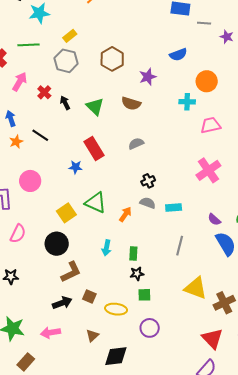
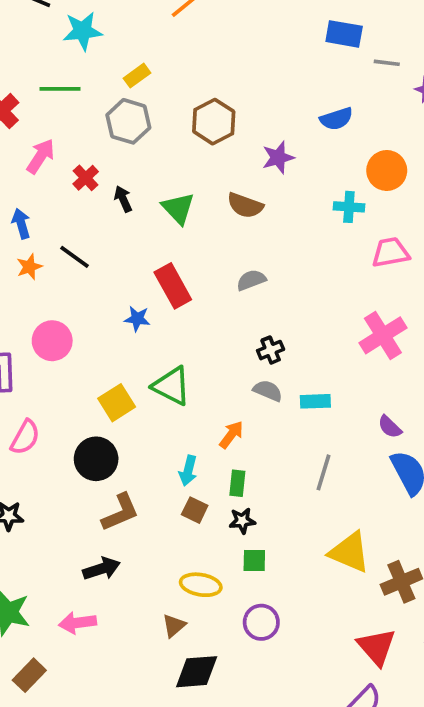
orange arrow: (125, 214) -> (231, 435), moved
brown square: (89, 296) -> (195, 510), moved
brown triangle: (92, 336) -> (174, 626), moved

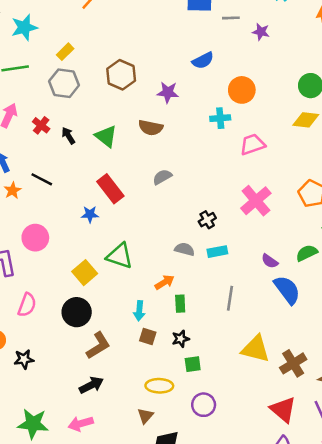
purple star: (278, 158) -> (168, 92), turned 30
black cross: (271, 350) -> (207, 220), moved
orange arrow: (231, 435) -> (165, 282), turned 30
green rectangle: (237, 483) -> (180, 304), moved

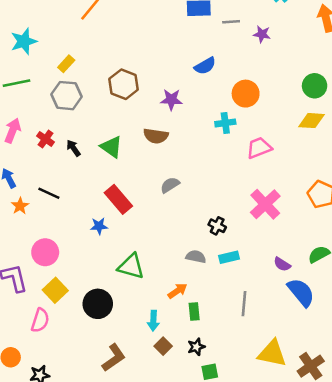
black cross: (207, 220) -> (217, 226), turned -30
yellow square: (85, 273) -> (55, 290), moved
black circle: (77, 312) -> (98, 304), moved
brown square: (148, 336) -> (163, 346), turned 30

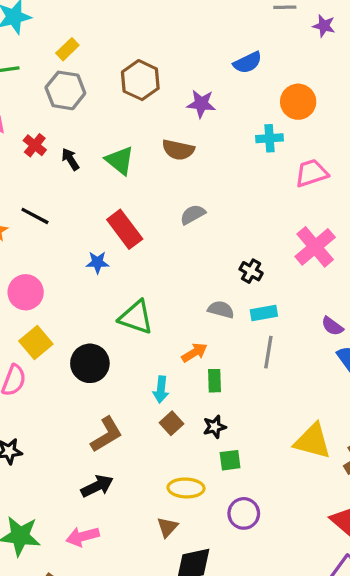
gray line: (244, 304) -> (268, 352), moved

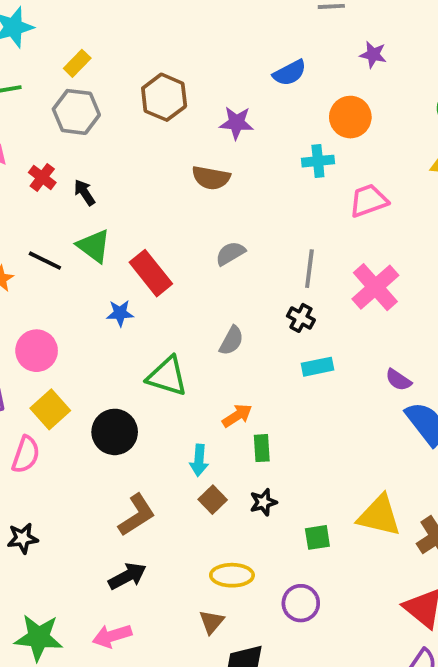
purple star: (324, 26) -> (373, 55), moved
green triangle: (120, 161) -> (94, 246), moved
gray semicircle: (221, 310) -> (231, 341), moved, turned 105
gray line: (268, 352) -> (309, 269), moved
green square: (230, 460) -> (317, 537), moved

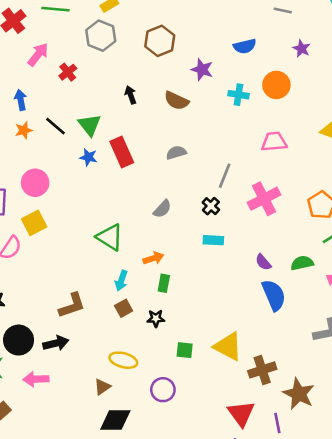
cyan cross: (318, 161) -> (238, 95), moved
black arrow: (84, 193) -> (131, 95), moved
blue star: (120, 313) -> (88, 157), moved
green triangle: (167, 376) -> (110, 237), moved
black circle: (115, 432) -> (19, 340), moved

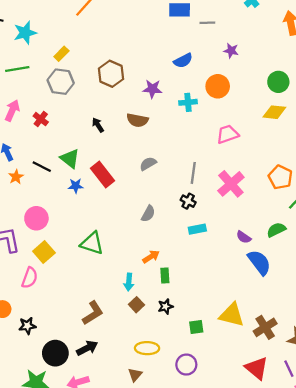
green triangle: (110, 237) -> (92, 243), moved

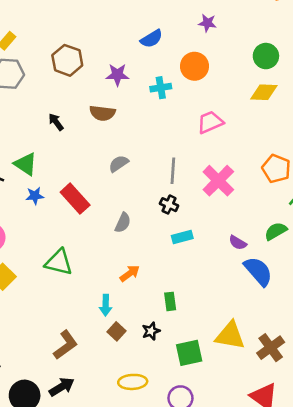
red rectangle: (102, 175) -> (75, 199), moved
green rectangle: (165, 275) -> (170, 301), moved
green square: (196, 327) -> (189, 353), size x1.5

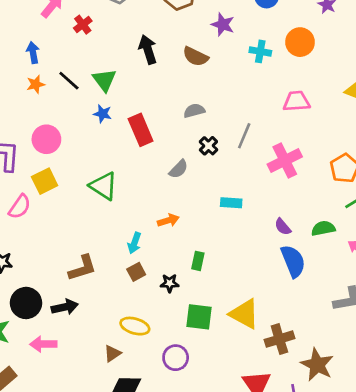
black arrow: (56, 122) -> (148, 50), size x1.5
black cross: (169, 205) -> (208, 146), moved

